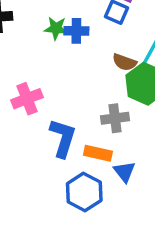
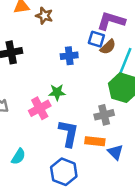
green star: (56, 28) -> (57, 92), moved
brown semicircle: (124, 62) -> (108, 47), moved, turned -56
blue hexagon: (84, 192) -> (64, 172), moved

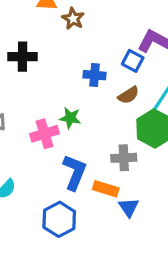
brown semicircle: (108, 47) -> (128, 95), moved

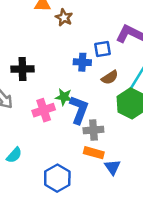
black cross: (22, 57) -> (22, 69), moved
blue square: (133, 61) -> (102, 49), moved, turned -36
gray cross: (124, 158) -> (93, 130), moved
blue L-shape: (75, 172) -> (79, 110), moved

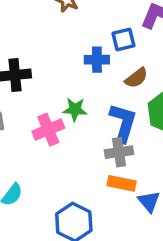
blue L-shape: (79, 110) -> (123, 123), moved

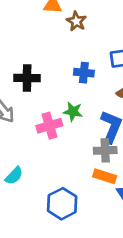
blue cross: (97, 60) -> (84, 73), moved

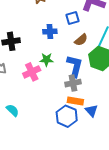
cyan semicircle: (14, 176) -> (13, 110), turned -80
blue hexagon: (62, 204) -> (67, 116), moved

